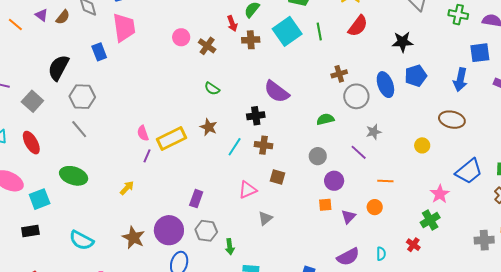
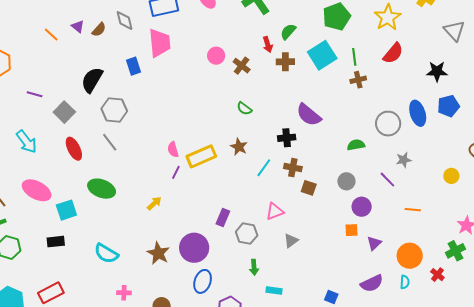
brown cross: (339, 74) -> (358, 80), moved
red ellipse: (31, 143) -> (74, 149), moved
brown square: (277, 177) -> (309, 188), moved
orange circle: (375, 207) -> (410, 256), moved, size x1.6
gray hexagon: (206, 231) -> (247, 234), moved

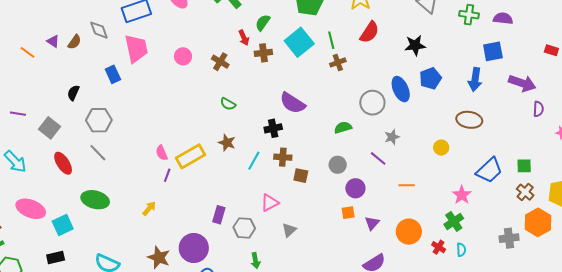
pink circle: (216, 56) -> (183, 56), moved
black semicircle: (92, 80) -> (73, 93), size x0.6
cyan semicircle: (405, 282) -> (461, 250), moved

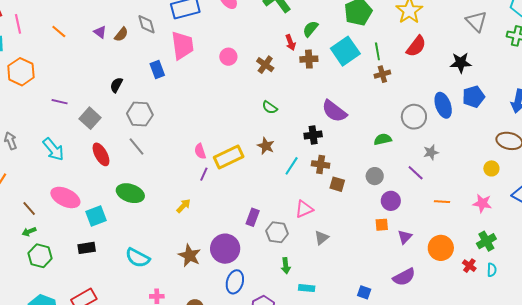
orange line: (27, 52) -> (59, 31), moved
yellow circle: (441, 148) -> (491, 168), moved
pink star: (462, 195) -> (482, 203), moved, turned -30

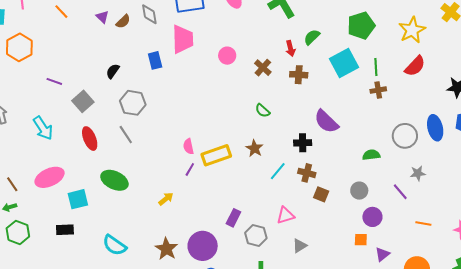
brown cross: (309, 59) -> (299, 75), moved
pink ellipse: (65, 197) -> (50, 177), turned -56

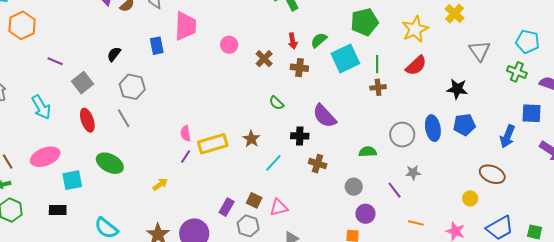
green semicircle: (312, 37) -> (319, 40), moved
green semicircle: (263, 111) -> (276, 103), moved
brown cross: (307, 173) -> (318, 164), moved
brown square: (321, 194) -> (254, 200), moved

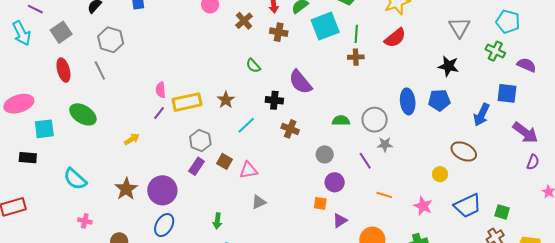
black star: (457, 89) -> (448, 66), moved
cyan arrow: (41, 107) -> (22, 33), moved
gray circle: (402, 135) -> (375, 120), moved
gray hexagon: (248, 226) -> (200, 141), moved

